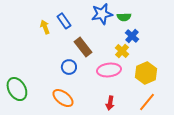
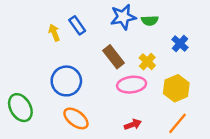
blue cross: (132, 36) -> (180, 44), moved
brown rectangle: (83, 47) -> (113, 57), moved
blue circle: (69, 67) -> (66, 81), moved, size x1.6
red arrow: (110, 103) -> (133, 125), turned -120

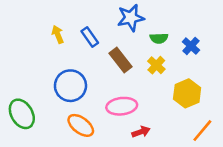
green semicircle: (150, 21) -> (159, 38), moved
blue rectangle: (77, 25) -> (90, 37), moved
pink ellipse: (132, 85) -> (122, 106), moved
orange line: (178, 123) -> (202, 131), moved

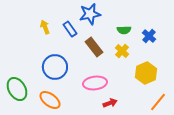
blue star: (131, 18) -> (90, 14), moved
orange ellipse: (81, 125) -> (50, 100), moved

